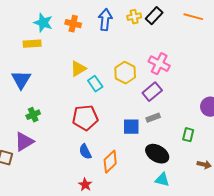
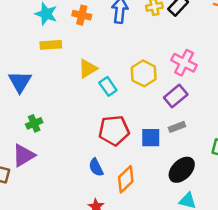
yellow rectangle: (32, 44) -> (51, 45), moved
red pentagon: (85, 118) -> (114, 130), moved
black ellipse: (157, 154) -> (182, 170), turned -75

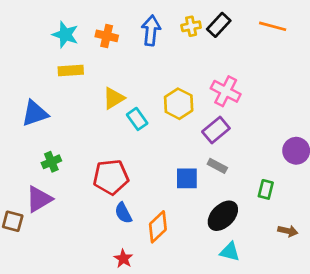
blue triangle: (20, 82) -> (35, 113), turned 40
gray rectangle: (177, 127) -> (217, 166), turned 49
red pentagon: (114, 130) -> (111, 177), moved

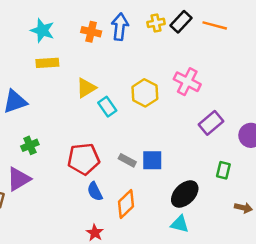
orange line: (273, 26) -> (215, 25), moved
orange cross: (107, 36) -> (91, 32), moved
purple rectangle: (216, 130) -> (211, 123), moved
gray rectangle: (217, 166) -> (127, 160), moved
cyan triangle: (230, 252) -> (180, 224), moved

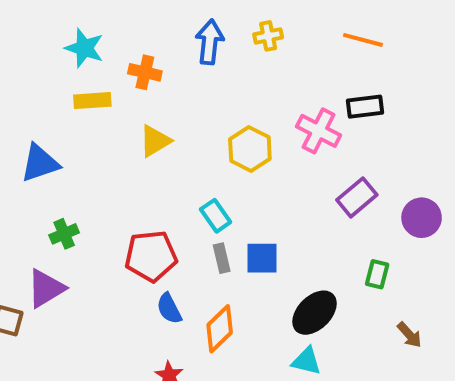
black rectangle: (181, 22) -> (365, 107), moved, turned 40
orange cross: (91, 32) -> (145, 72), moved
cyan rectangle: (107, 107) -> (216, 216), moved
gray rectangle: (127, 160) -> (222, 258), turned 49
brown arrow: (243, 208) -> (409, 335), turned 35

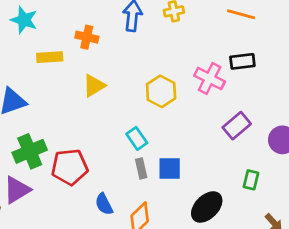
cyan star: (84, 48) -> (24, 20), moved
green cross: (64, 234) -> (30, 151), size x1.6
red pentagon: (151, 256) -> (70, 167), moved

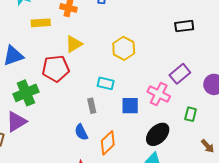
pink cross: (210, 78) -> (159, 94), moved
cyan rectangle: (137, 138) -> (106, 83), turned -42
red pentagon: (70, 167) -> (56, 69), moved
gray rectangle: (141, 168) -> (92, 106), moved

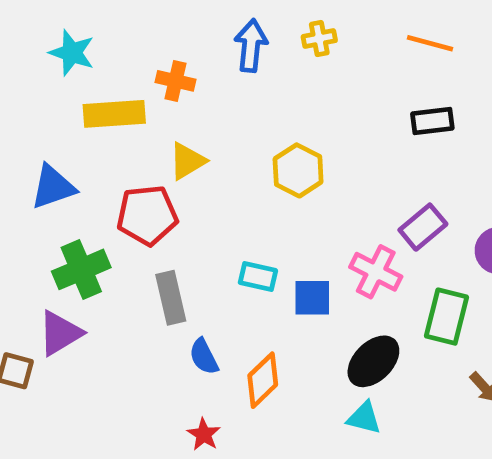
yellow rectangle: (41, 23) -> (114, 114), size x1.4
cyan rectangle: (106, 83) -> (258, 277), moved
gray rectangle: (92, 106) -> (171, 298), moved, size x1.5
green rectangle: (191, 114) -> (446, 317), size x1.6

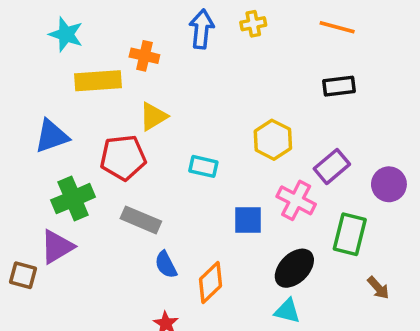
yellow hexagon: (298, 170) -> (273, 140), moved
cyan rectangle: (258, 277) -> (203, 166), moved
gray rectangle: (171, 298) -> (141, 220), turned -54

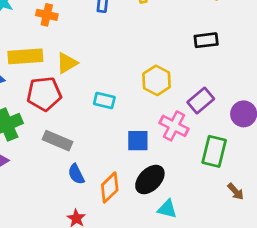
orange cross: (144, 56) -> (47, 15), moved
yellow rectangle: (98, 81) -> (25, 56), moved
black ellipse: (294, 268) -> (150, 179), moved

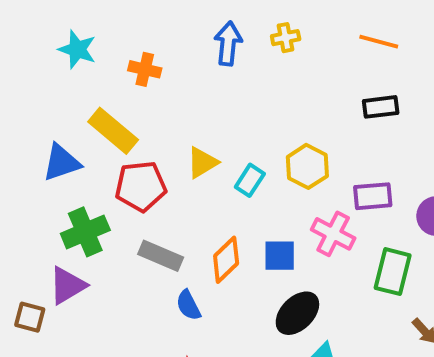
yellow rectangle: (25, 56) -> (113, 131), turned 44
yellow triangle: (67, 63) -> (202, 162), moved
cyan rectangle: (104, 100) -> (250, 180), moved, turned -70
purple rectangle: (201, 100) -> (373, 196), turned 35
orange diamond: (110, 188) -> (226, 260), moved

